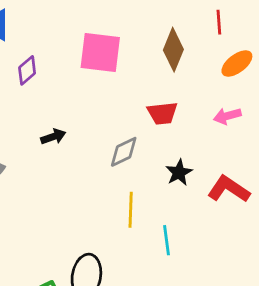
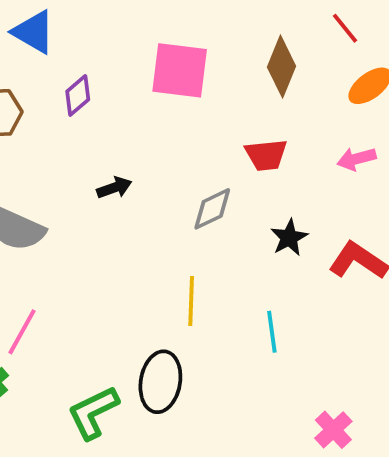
red line: (219, 22) -> (345, 28), turned -35
yellow line: (131, 210) -> (191, 301), moved

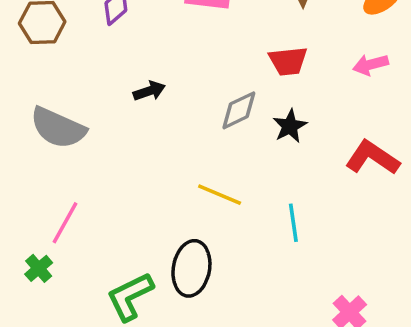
black star: (289, 238) -> (290, 126), moved
yellow line: (191, 301) -> (220, 195), turned -69

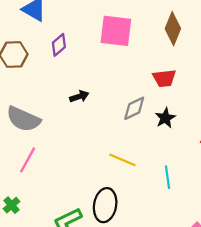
pink line: (65, 223) -> (28, 160), moved

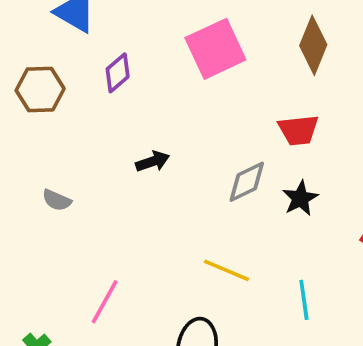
pink square: (116, 31) -> (215, 49), turned -32
gray semicircle: (23, 119) -> (57, 200), size x0.5
pink line: (28, 160) -> (105, 302), moved

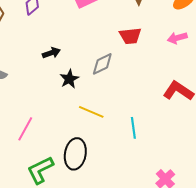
black star: (300, 198) -> (69, 79), moved

